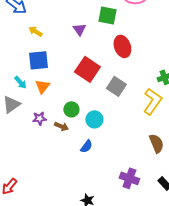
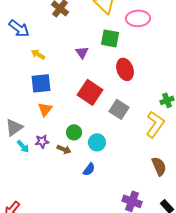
cyan arrow: (20, 82) -> (23, 146), moved

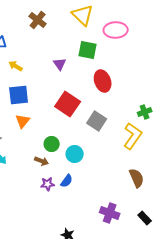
purple star: (42, 141) -> (48, 184), moved

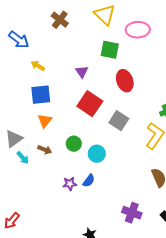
purple triangle: (60, 64) -> (82, 72), moved
brown arrow: (42, 161) -> (45, 150), moved

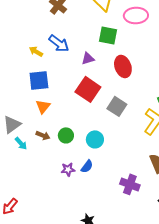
blue arrow: (19, 40) -> (59, 43), moved
purple triangle: (82, 72) -> (88, 58), moved, turned 48
green circle: (74, 144) -> (66, 135), moved
purple cross: (132, 213) -> (130, 184), moved

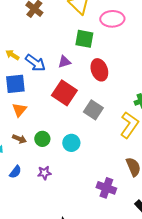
blue arrow: (59, 43) -> (35, 63), moved
blue semicircle: (87, 166) -> (15, 172), moved

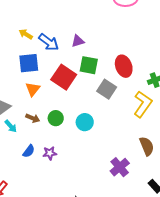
green square: (84, 39) -> (89, 65), moved
red ellipse: (99, 70) -> (124, 66), moved
red square: (64, 93) -> (64, 77), moved
purple star: (44, 173) -> (50, 153), moved
purple cross: (106, 188) -> (120, 167), turned 30

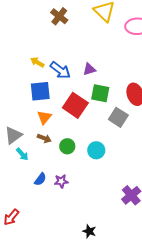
brown arrow: (33, 118) -> (44, 138), moved

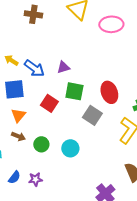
brown cross: (59, 16) -> (33, 14), turned -30
red square: (75, 105) -> (49, 103), size x0.7

